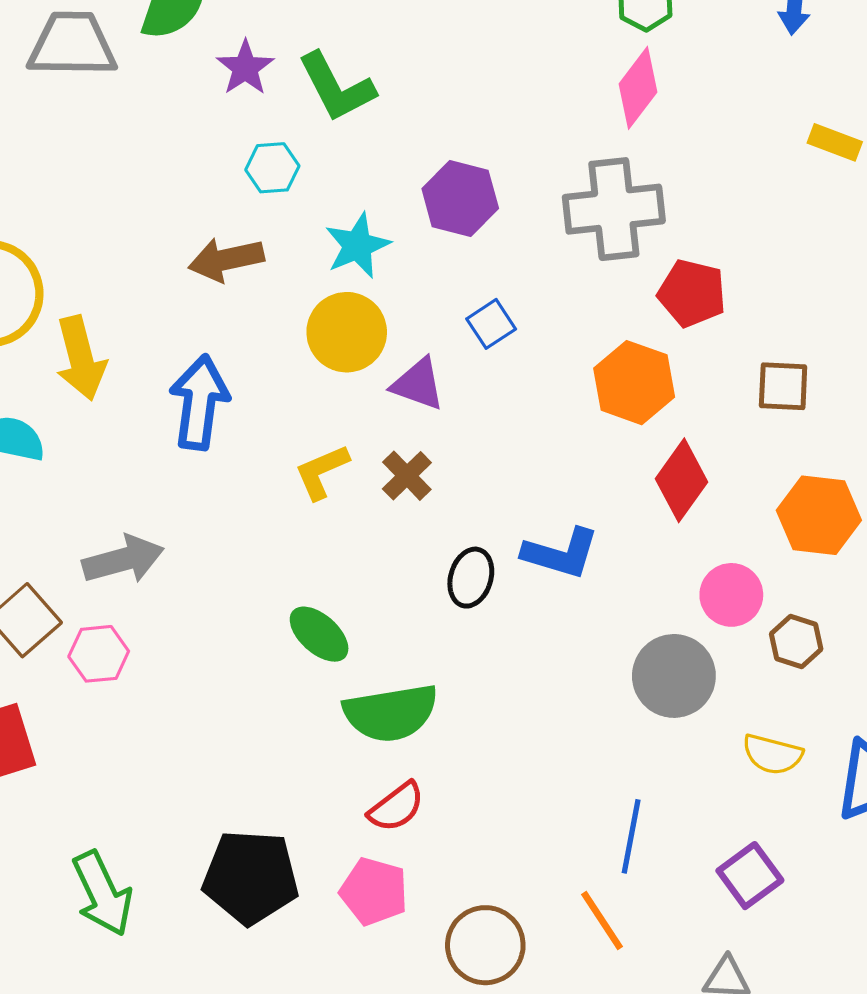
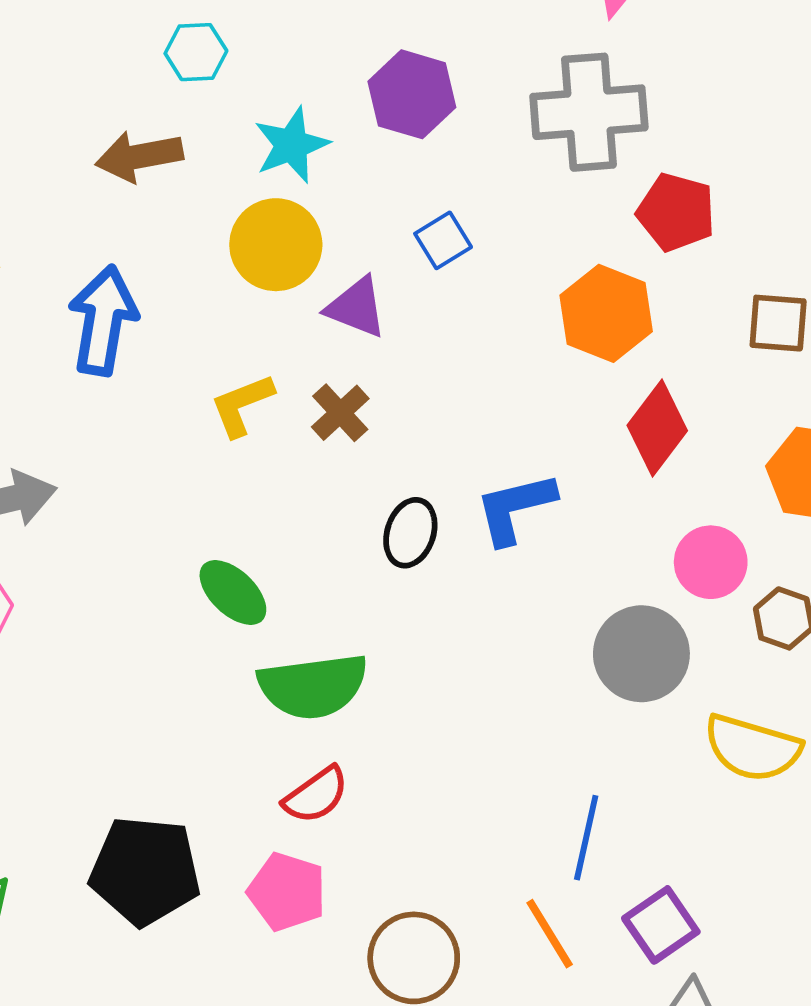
blue L-shape: (561, 553) -> (515, 508), turned 148
yellow semicircle: (772, 754) -> (752, 748), size x1.4
purple square: (750, 876) -> (661, 925), moved

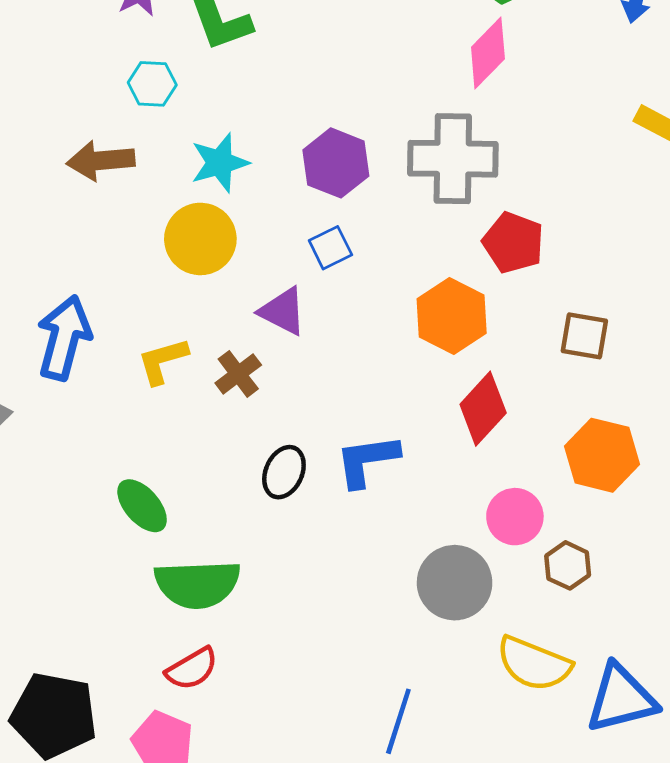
purple hexagon: (412, 94) -> (336, 163), moved
purple triangle: (356, 307) -> (283, 311), moved
blue arrow: (103, 320) -> (64, 338), moved

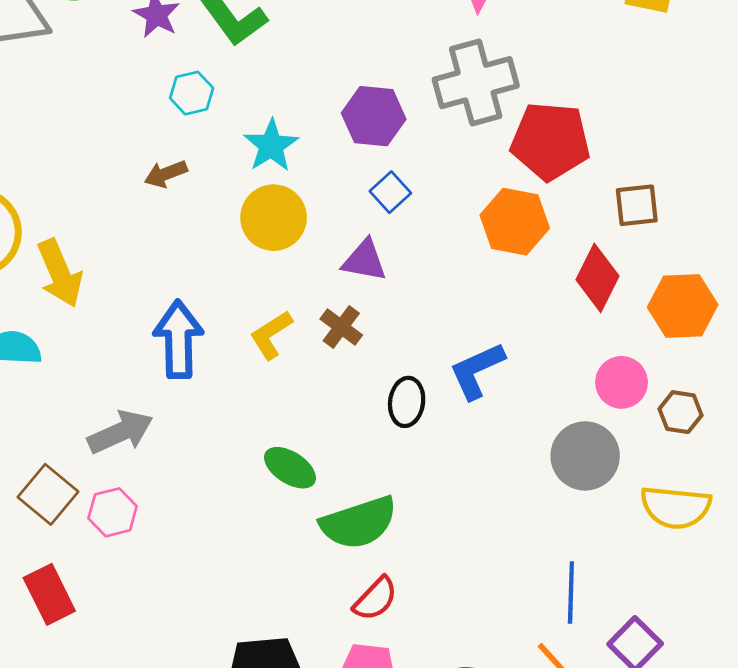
brown arrow: (101, 161) -> (166, 174), size x0.7
red pentagon: (513, 243) -> (550, 141), size x1.4
red diamond: (483, 409) -> (597, 278), moved

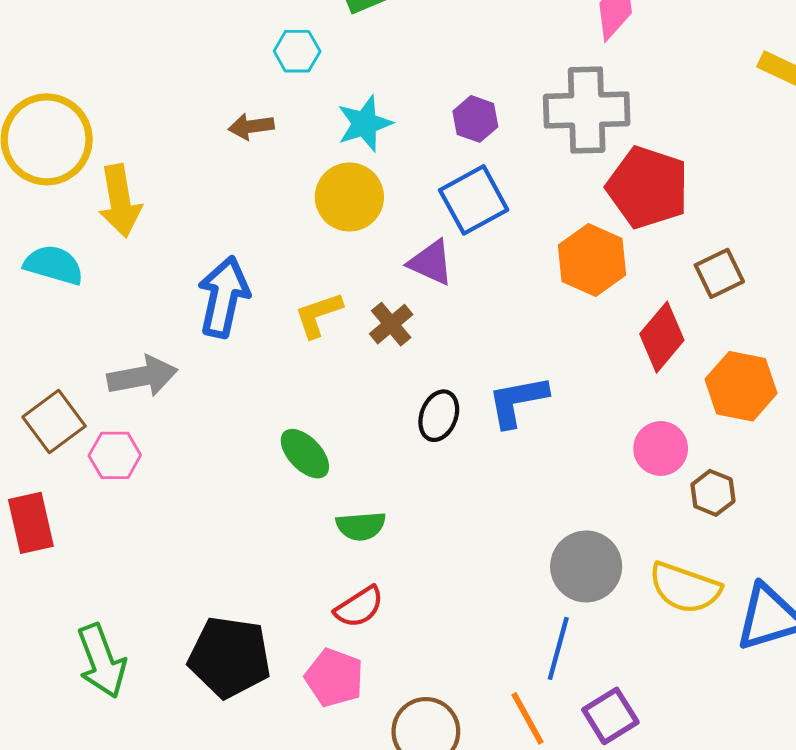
purple hexagon: (374, 116) -> (475, 119), size x0.7
blue square: (390, 192) -> (474, 200), size x1.6
brown square: (637, 205) -> (719, 273), turned -33
gray circle: (585, 456) -> (586, 566), moved
green semicircle: (359, 523) -> (361, 526), size x0.6

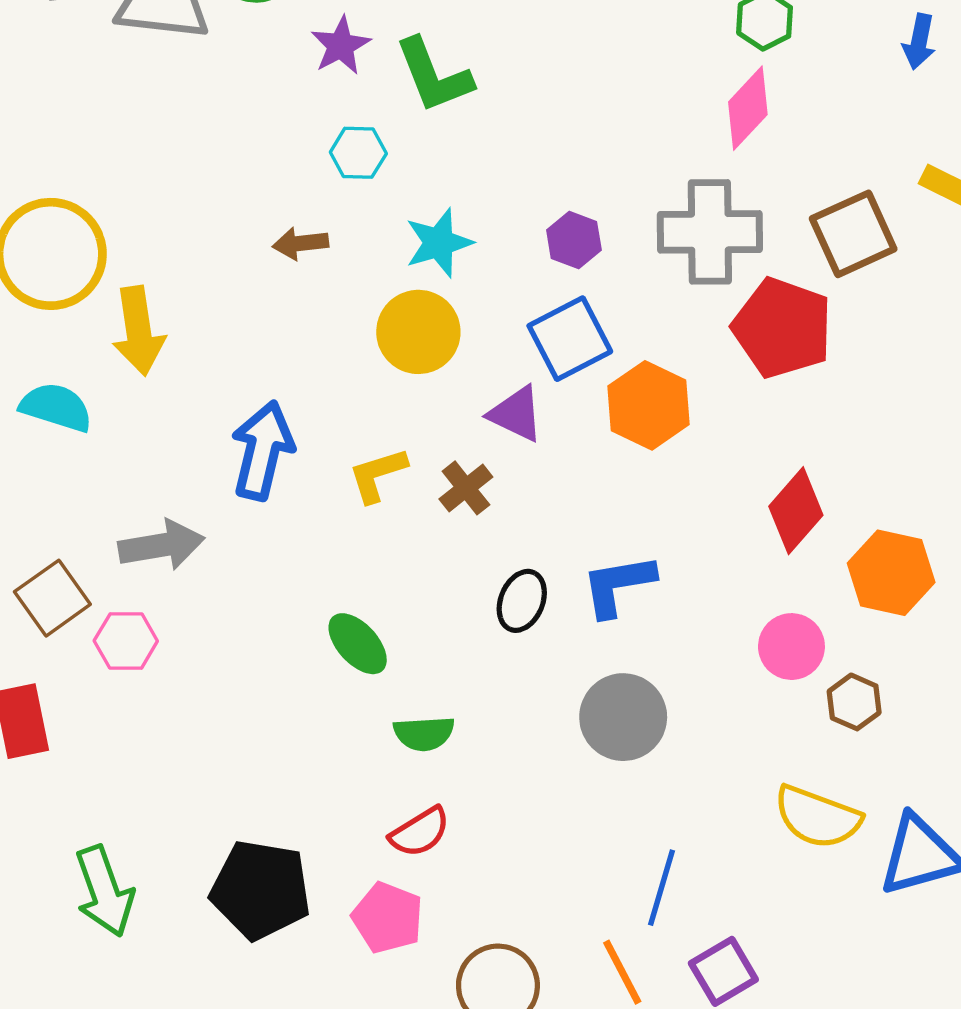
orange hexagon: (592, 260) -> (648, 405), moved
brown square: (719, 273) -> (853, 234), moved, size x1.4
gray circle: (586, 566) -> (623, 717), moved

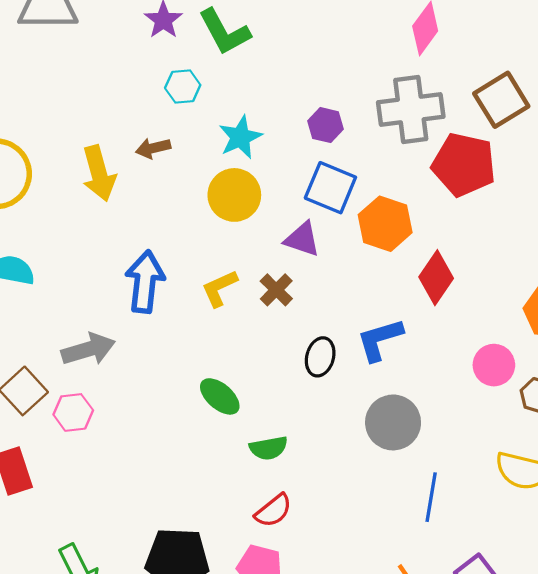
yellow arrow: (138, 331) -> (99, 173), moved
blue square: (570, 339) -> (330, 188), turned -33
red diamond: (796, 511) -> (436, 278), moved
blue line: (662, 888) -> (431, 497), moved

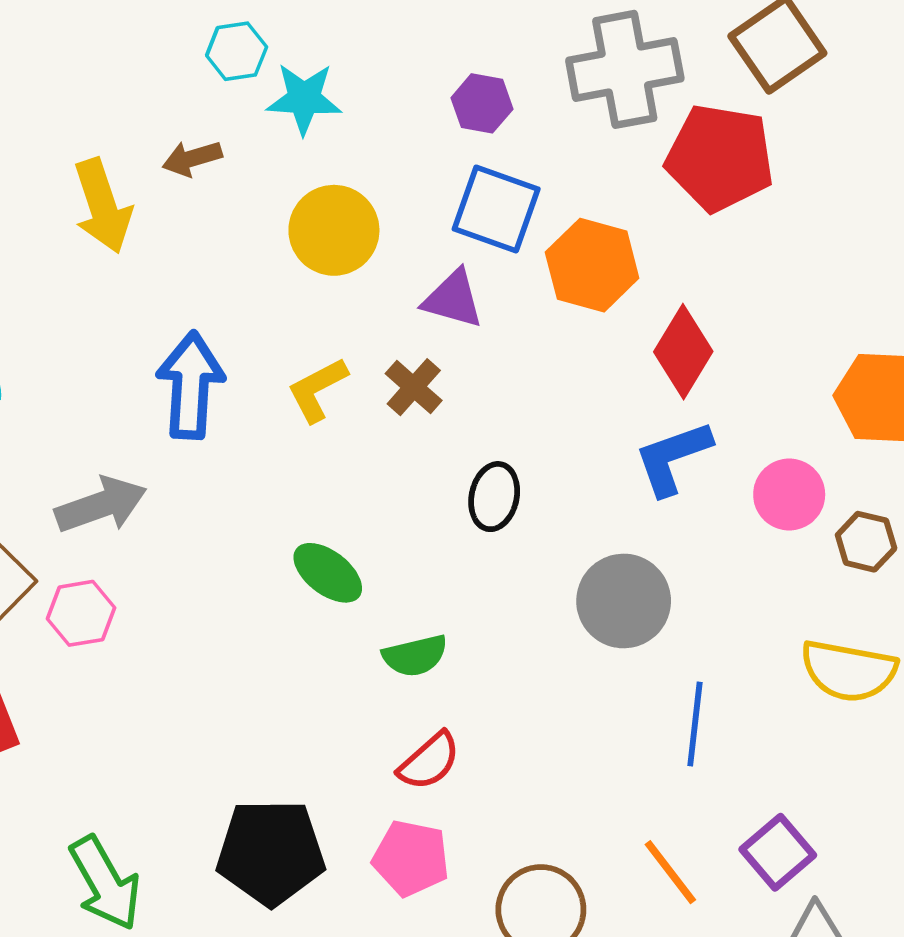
cyan star: (240, 137) -> (304, 99), moved, turned 30
blue L-shape: (380, 340) -> (673, 458), moved

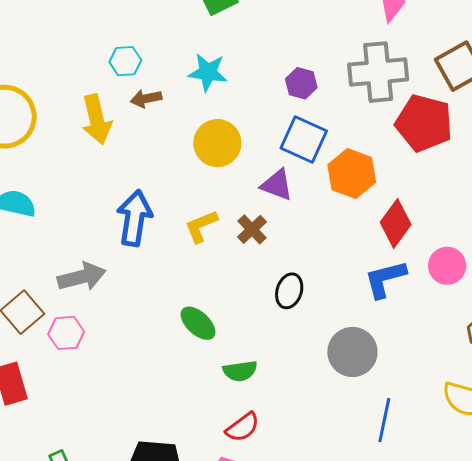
cyan hexagon: (237, 51) -> (125, 61), moved
pink circle: (789, 495) -> (447, 266), moved

